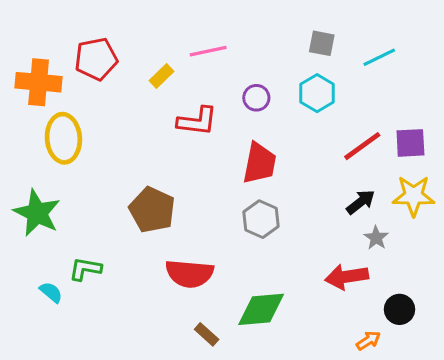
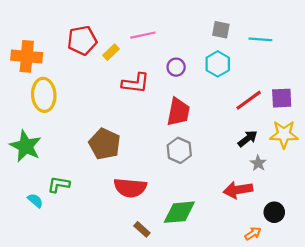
cyan line: (379, 57) -> (260, 39), turned 30
red pentagon: (96, 59) -> (82, 40), moved

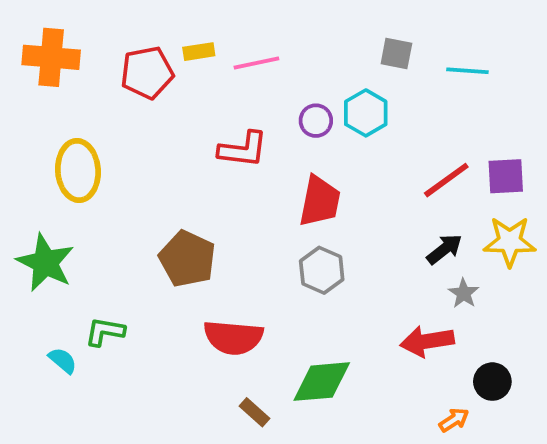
yellow rectangle: (111, 52) -> (199, 52), moved, turned 35
orange cross: (27, 56) -> (51, 57), moved
cyan hexagon: (218, 64) -> (366, 113), moved

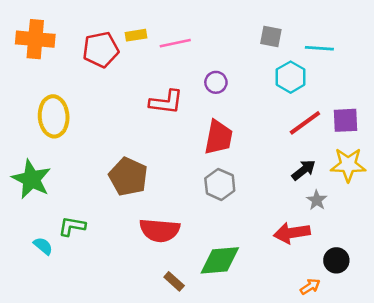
cyan hexagon: (366, 113) -> (291, 77), moved

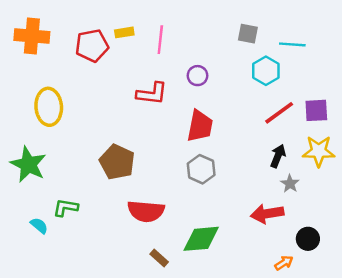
pink line: (175, 43) -> (160, 40), turned -72
black arrow: (304, 170) -> (278, 156), turned -30

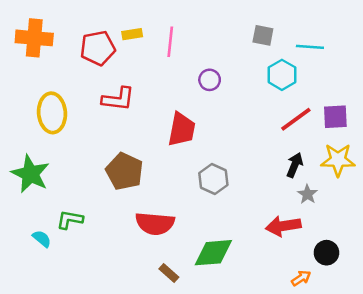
red L-shape: (152, 94) -> (118, 99), moved
red trapezoid: (200, 126) -> (182, 129), moved

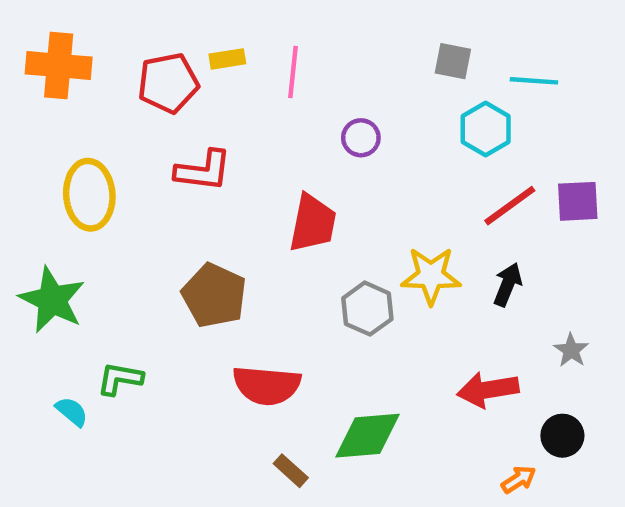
yellow star: (338, 160) -> (431, 276), moved
gray star: (307, 194) -> (571, 350), moved

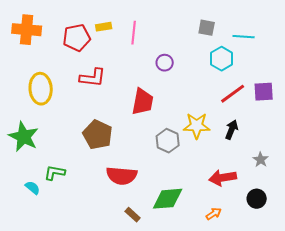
orange arrow: (519, 479) -> (214, 214), moved

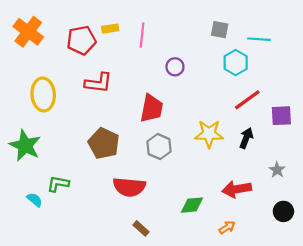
orange cross: (27, 30) -> (28, 32), turned 32
purple square: (264, 92) -> (281, 116), moved
gray hexagon: (168, 141) -> (159, 147), moved
green diamond: (168, 199) -> (192, 205), moved, size x0.7
black circle: (257, 199) -> (283, 211), moved

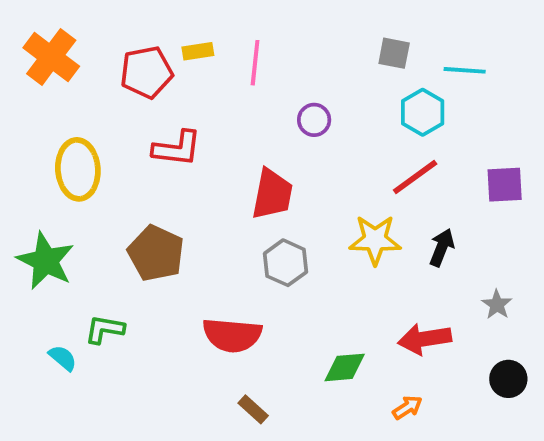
red line: (247, 100) -> (415, 177), moved
purple square: (281, 116) -> (505, 185), moved
brown pentagon: (104, 143) -> (156, 253), moved

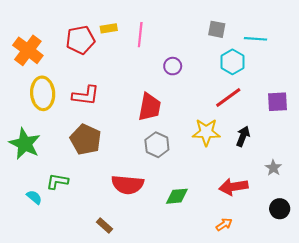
orange cross: (51, 57) -> (28, 50), moved
red L-shape: (177, 148) -> (86, 95), moved
green diamond: (345, 367) -> (177, 196), moved
brown rectangle: (253, 409) -> (104, 226), moved

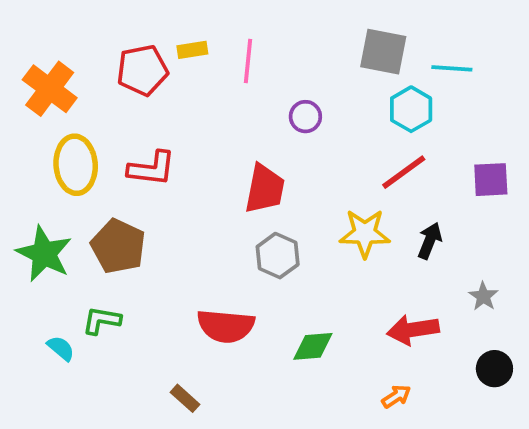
gray square: (217, 29) -> (383, 52), size x1.5
brown pentagon: (86, 139) -> (118, 246), moved

